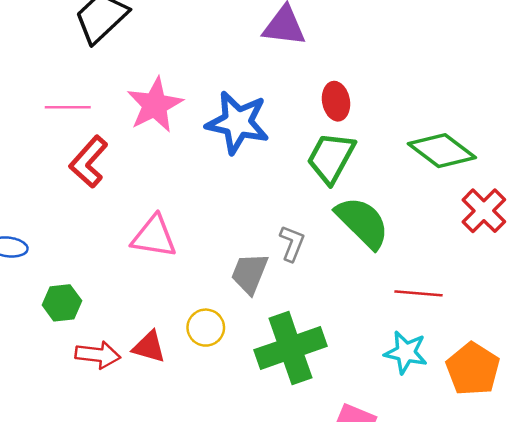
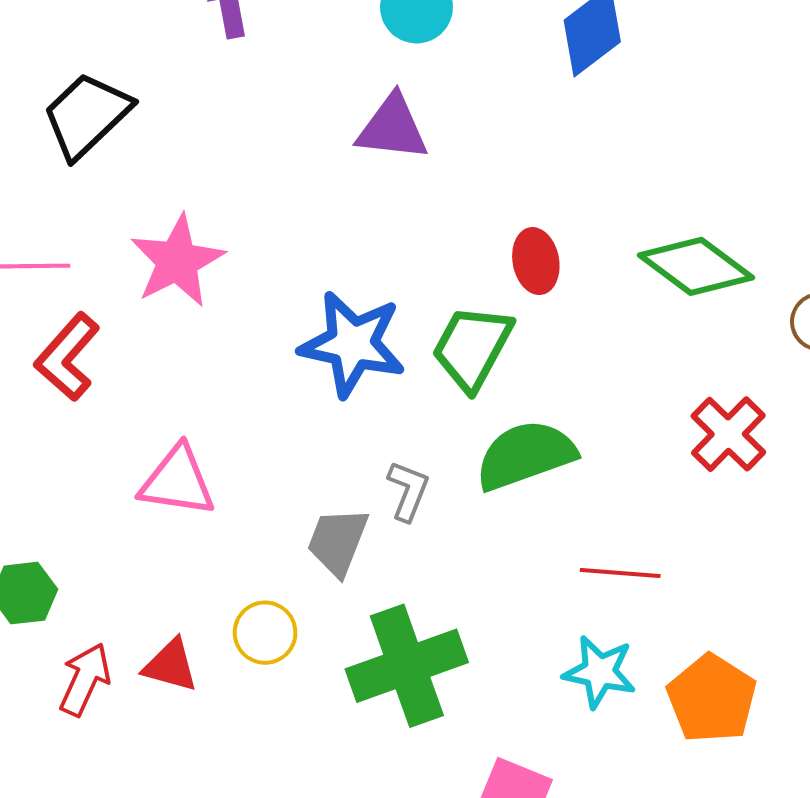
red ellipse: (336, 101) -> (536, 261), moved
blue star: (238, 123) -> (352, 344), moved
green diamond: (442, 151) -> (696, 266), moved
green semicircle: (362, 222) -> (526, 455), turned -64
red arrow: (98, 355) -> (85, 679), turned -72

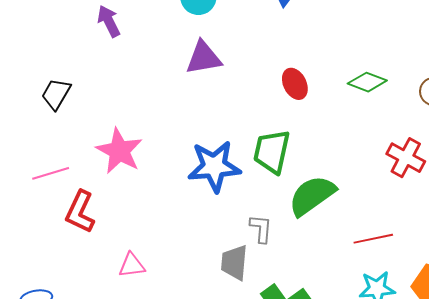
black trapezoid: (87, 115) -> (56, 94), size x0.7
red ellipse: (536, 261) -> (295, 84), moved
green diamond: (696, 266) -> (367, 82), size x0.7
pink triangle: (177, 481) -> (132, 265), moved, size x0.7

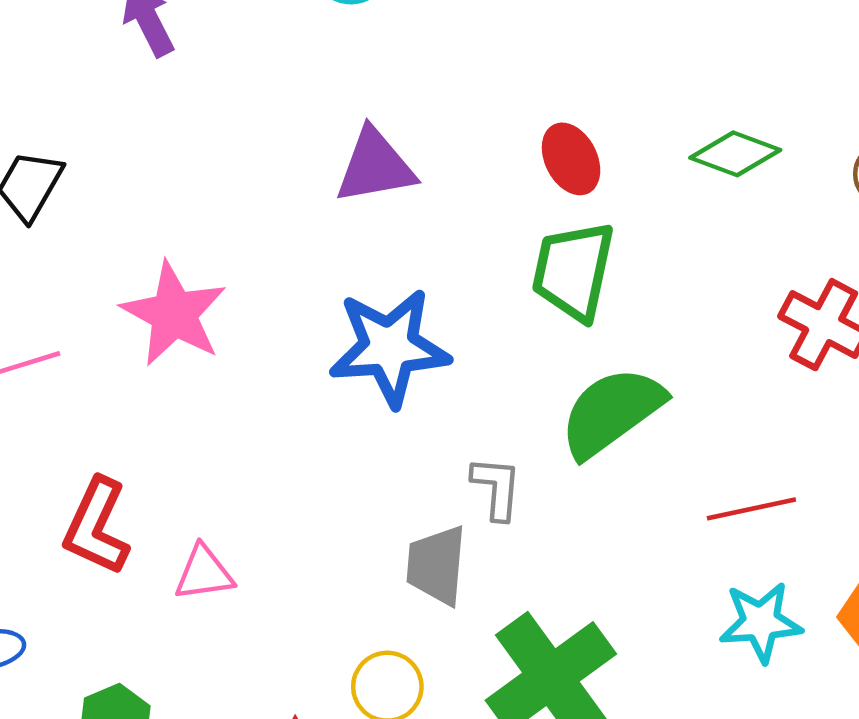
purple triangle: (204, 58) -> (375, 166), moved
green trapezoid: (272, 152) -> (573, 271), moved
red L-shape: (80, 212) -> (97, 527), moved

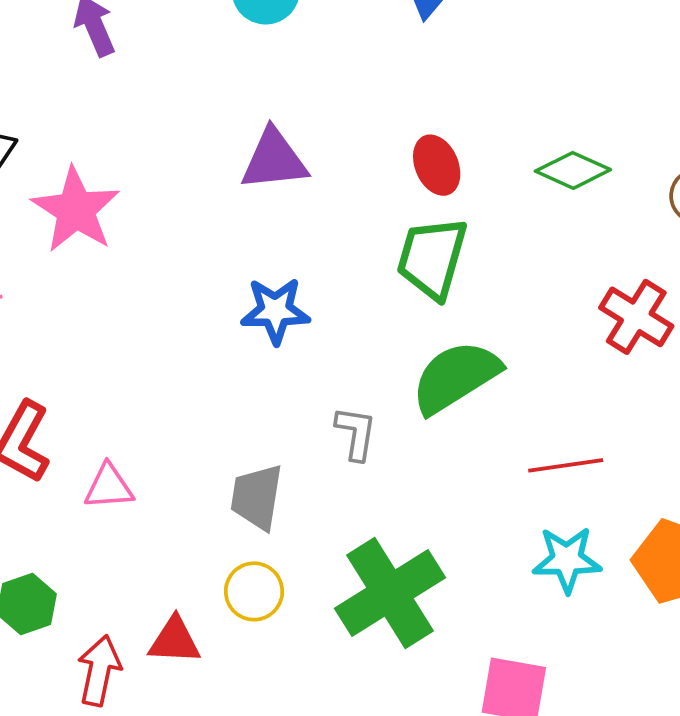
pink star: (174, 314) -> (76, 210), moved
blue star: (389, 347) -> (275, 311), size x0.7
gray trapezoid: (436, 565) -> (257, 497), moved

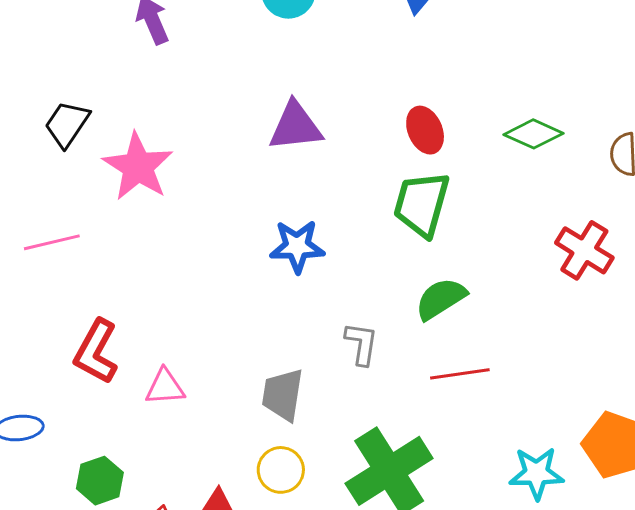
green semicircle: (456, 377) -> (441, 299), size x0.7
red line: (566, 465) -> (460, 374), moved
cyan star: (567, 560) -> (536, 473), moved

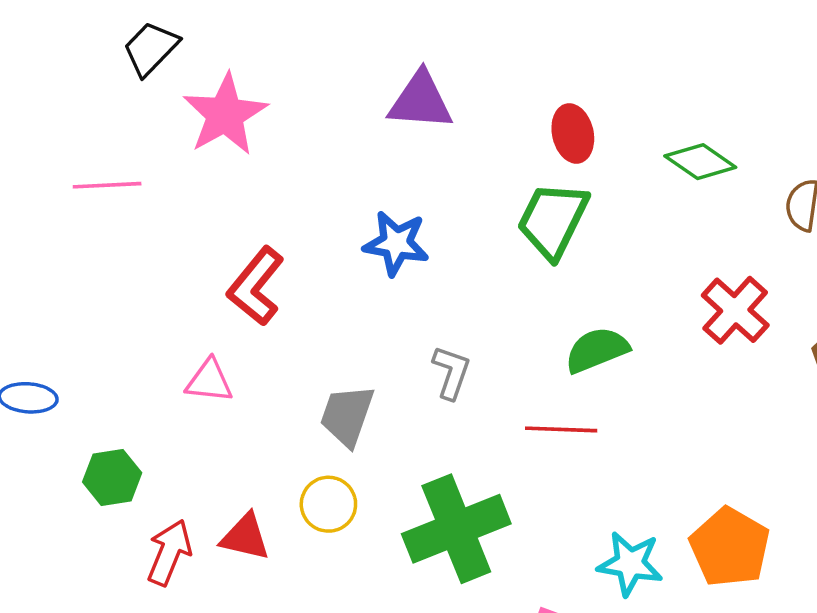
green semicircle: (441, 299) -> (597, 350), moved
red L-shape: (96, 352) -> (256, 286), moved

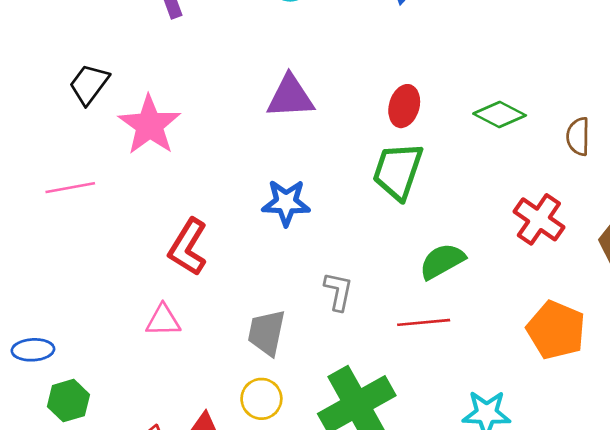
red ellipse: (573, 133) -> (404, 106), turned 36
green hexagon: (112, 477) -> (68, 401), moved
orange pentagon: (730, 547) -> (556, 330), moved

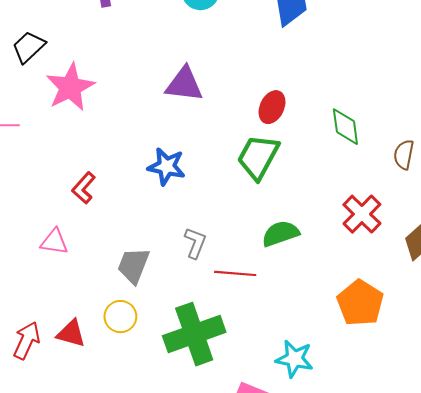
green diamond: (500, 114) -> (345, 127), turned 45
red L-shape: (188, 247) -> (84, 188), size x0.7
red line: (424, 322) -> (235, 273), moved

